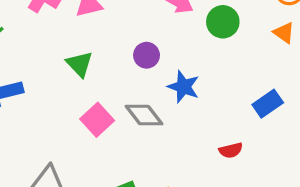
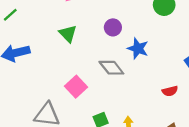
pink square: (97, 120) -> (76, 87), moved

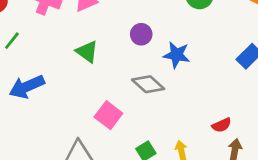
red semicircle: (170, 91) -> (222, 125), moved

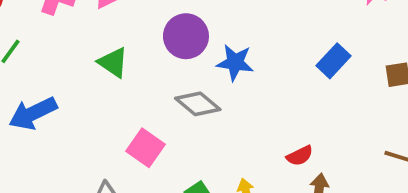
purple circle: (141, 34) -> (186, 36), size x1.5

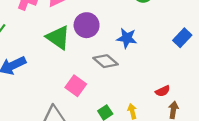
purple circle: (186, 36) -> (87, 25), moved
green triangle: (113, 62) -> (58, 37), size x1.4

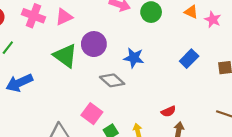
pink square: (76, 86) -> (92, 114), moved

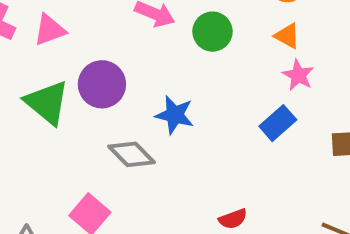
pink star: (213, 20) -> (298, 75), moved

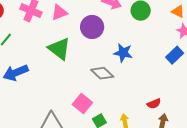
purple circle: (102, 84) -> (92, 27), moved

